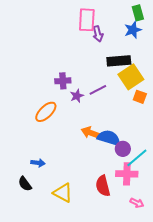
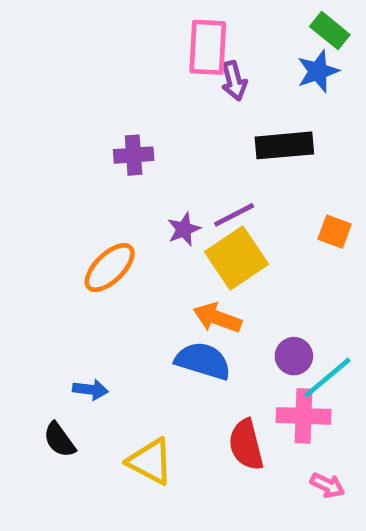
green rectangle: (138, 13) -> (330, 31), turned -35
yellow square: (131, 77) -> (236, 258), moved
purple cross: (63, 81) -> (134, 155), moved
blue semicircle: (109, 138) -> (203, 361), moved

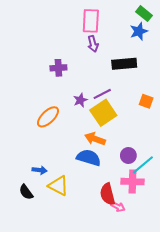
purple arrow: (234, 81) -> (93, 44), moved
yellow triangle: (150, 461) -> (58, 186), moved
pink arrow: (327, 485) -> (118, 207), moved

